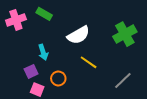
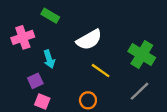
pink cross: (16, 20) -> (23, 37), moved
green cross: (125, 34) -> (142, 55), moved, turned -30
orange circle: (58, 78) -> (88, 100), moved

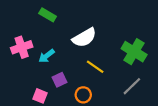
pink cross: (23, 37) -> (22, 47), moved
cyan arrow: (49, 59) -> (46, 56), turned 70
purple square: (35, 81) -> (59, 80), moved

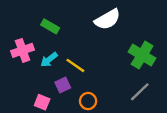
green rectangle: (48, 15) -> (50, 26), moved
white semicircle: (84, 38) -> (108, 19), moved
yellow line: (95, 67) -> (75, 65), moved

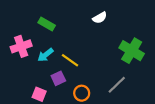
white semicircle: (108, 19) -> (100, 18), size x0.6
gray line: (140, 92) -> (117, 85), moved

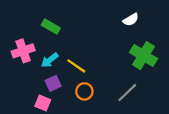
white semicircle: (100, 18) -> (131, 20), moved
purple square: (58, 78) -> (53, 83), moved
orange circle: (82, 93) -> (84, 91), moved

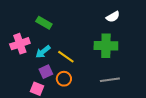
green cross: (143, 56) -> (106, 46), moved, turned -30
orange circle: (84, 91) -> (64, 79), moved
gray line: (127, 93) -> (110, 80), turned 36

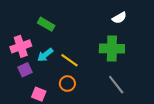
purple square: (46, 72) -> (25, 70), moved
gray line: (110, 80) -> (116, 85), turned 60

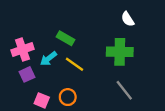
white semicircle: (119, 18) -> (128, 19), turned 88
green rectangle: (46, 24) -> (65, 38), moved
orange circle: (67, 84) -> (68, 97), moved

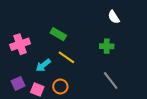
green cross: (120, 52) -> (107, 46), size x0.6
cyan arrow: (48, 59) -> (43, 65), moved
purple square: (27, 74) -> (18, 83), moved

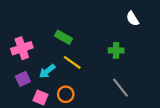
white semicircle: (114, 17) -> (133, 19), moved
purple square: (18, 83) -> (23, 79), moved

